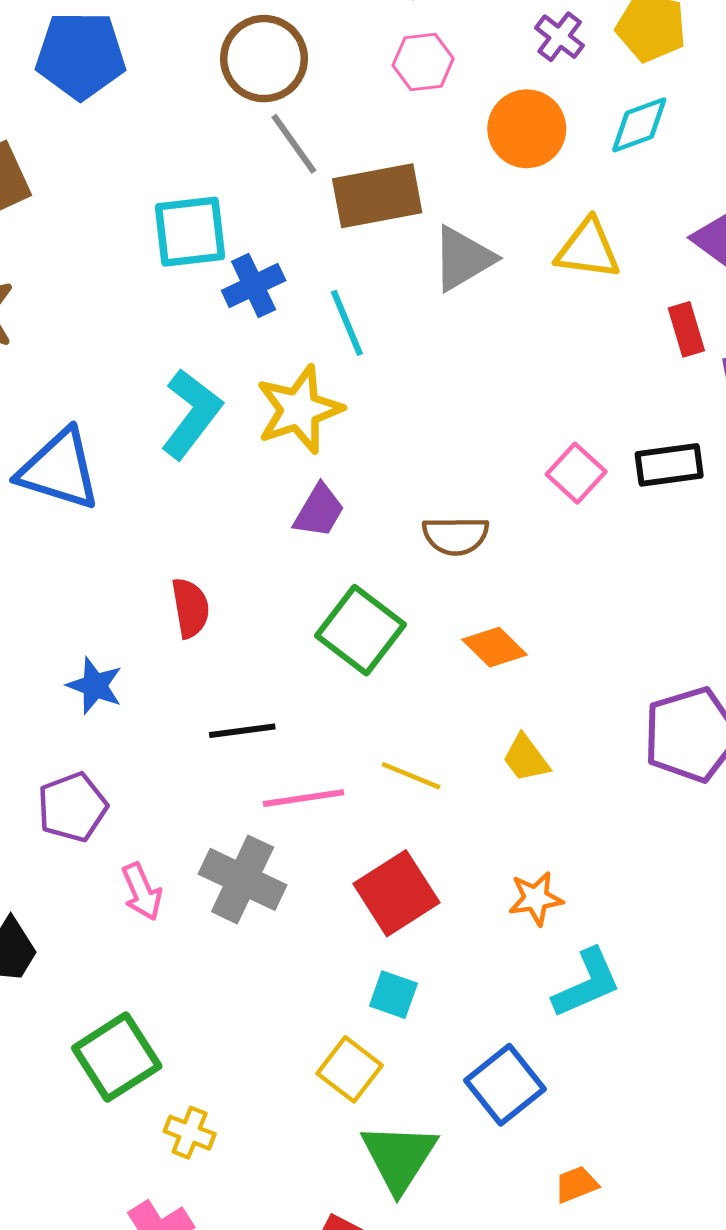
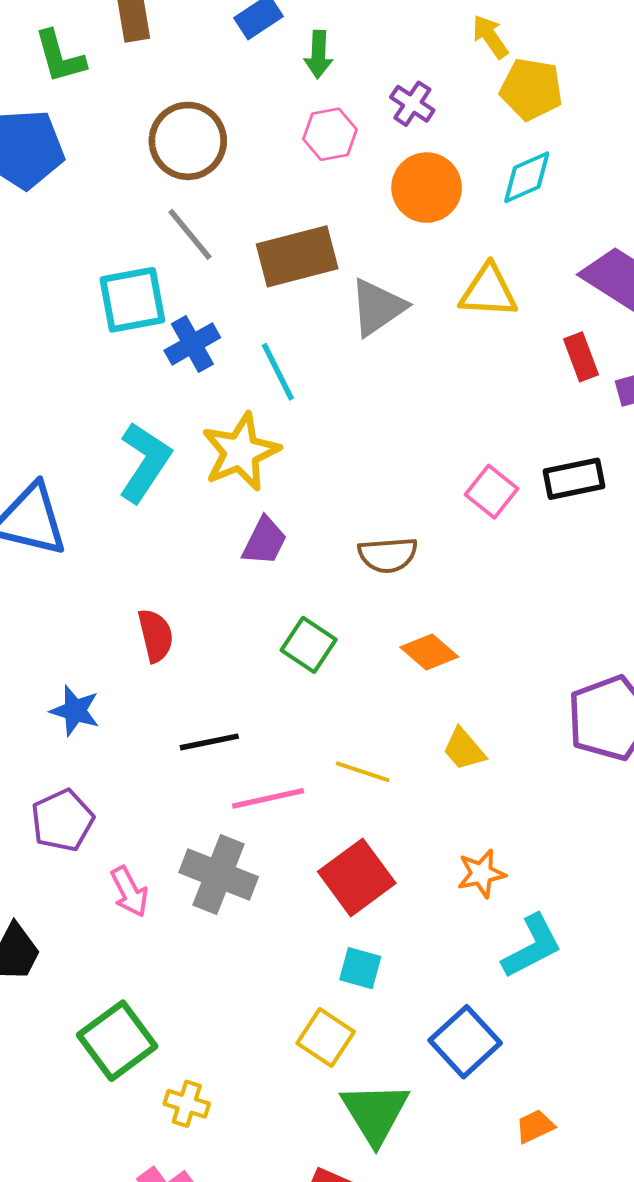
purple cross: (560, 37) -> (412, 104), moved
gray line: (294, 144) -> (190, 234), moved
green square: (360, 630) -> (309, 645), size x0.7

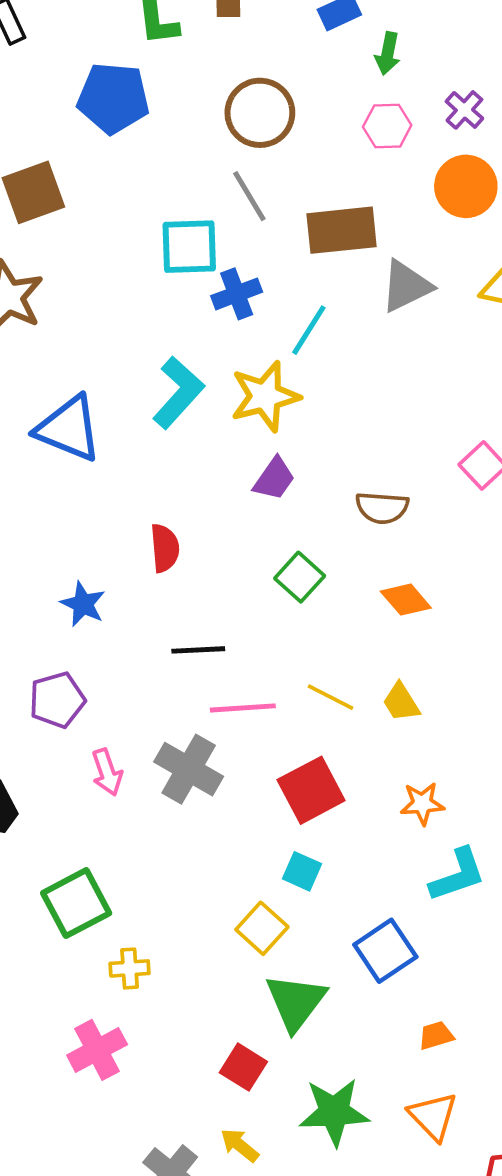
cyan line: (278, 372) -> (309, 330), turned 50
yellow trapezoid: (464, 749) -> (401, 702), moved
yellow cross: (187, 1104) -> (130, 968), turned -30

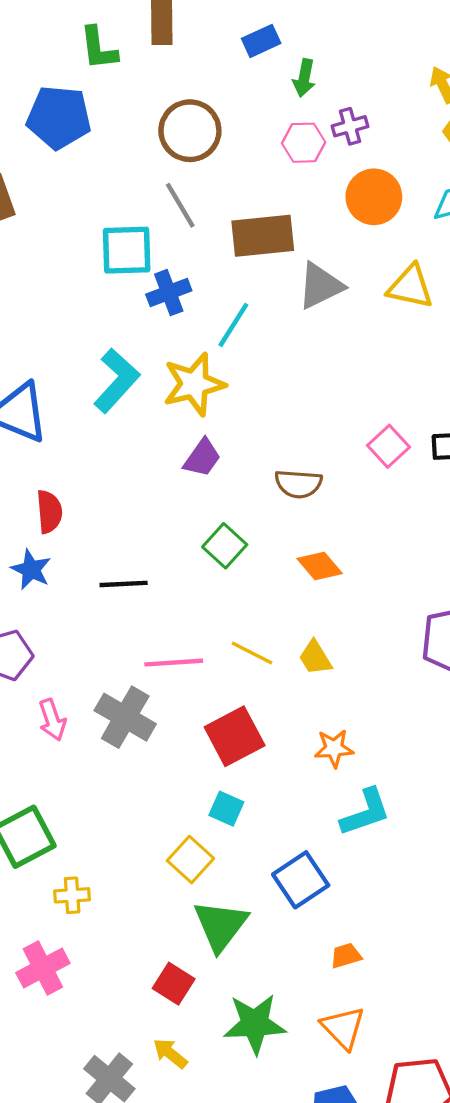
purple cross: (464, 110) -> (350, 126), moved, turned 32
red semicircle: (165, 548) -> (49, 512), moved
black line: (198, 650) -> (124, 584), moved

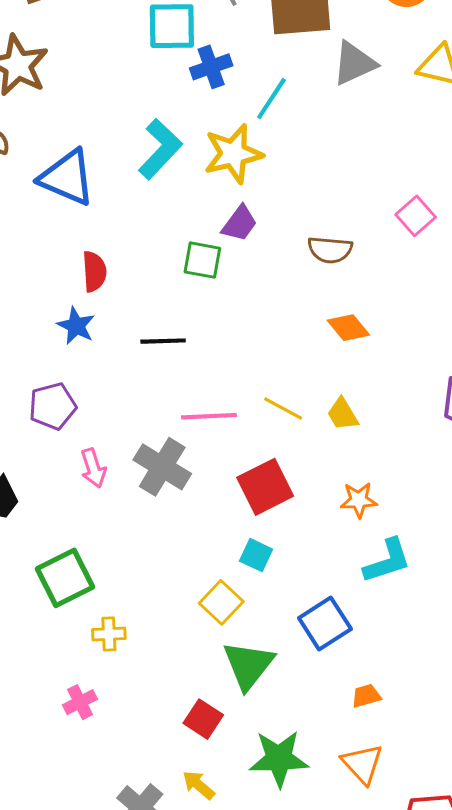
green square: (225, 546) -> (202, 260), moved, turned -33
pink cross: (43, 968) -> (80, 702), size x0.7

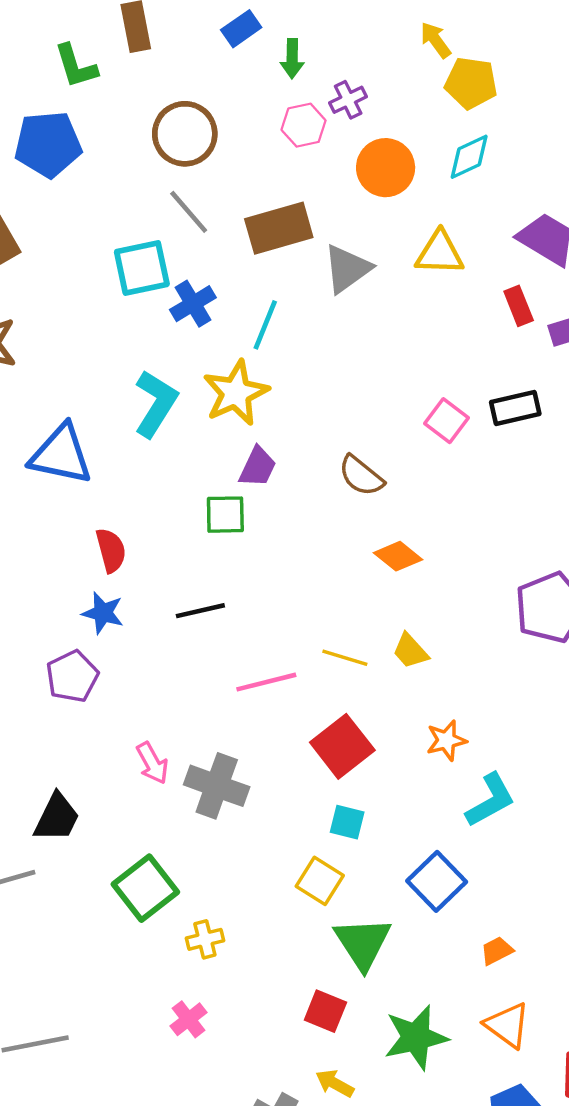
brown semicircle: (330, 250) -> (361, 476), turned 45
purple pentagon: (52, 406) -> (72, 676), moved
gray cross: (162, 467) -> (217, 786), moved

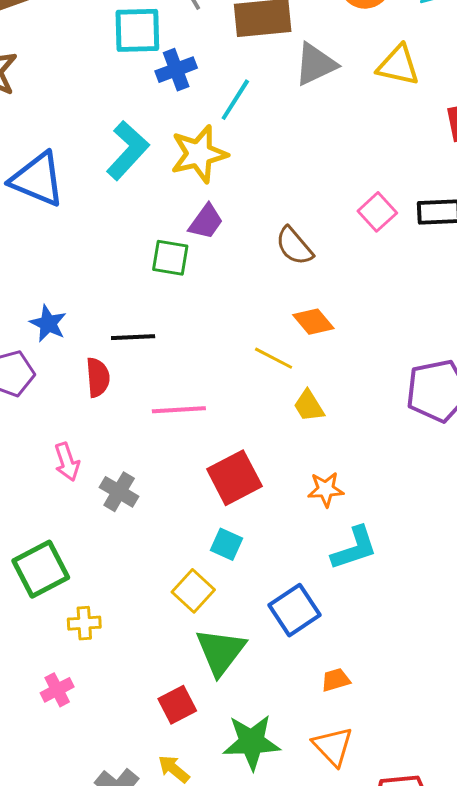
red semicircle: (111, 550) -> (98, 377), moved
yellow line: (345, 658) -> (274, 358), moved
gray cross: (217, 786) -> (119, 492), size x0.7
red square: (325, 1011) -> (177, 705), turned 30

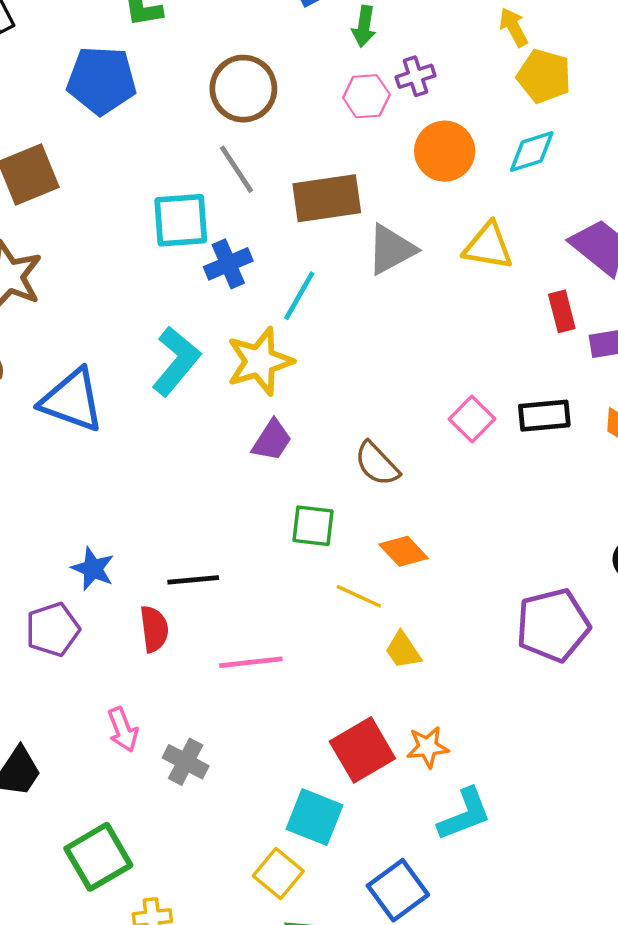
green square: (170, 258) -> (313, 526), moved
red square: (234, 478) -> (362, 750), moved
cyan square: (226, 544) -> (314, 817), size x1.5

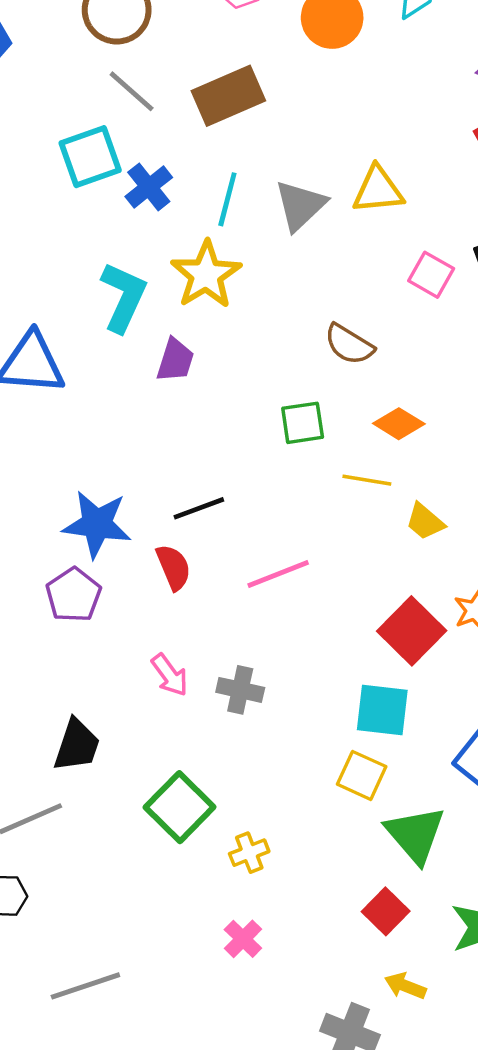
yellow triangle: (488, 246) -> (378, 190), moved
gray triangle: (391, 249) -> (300, 205), moved
purple trapezoid: (272, 440) -> (175, 360), moved
blue star: (93, 569) -> (97, 524), size x1.5

